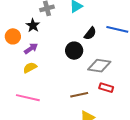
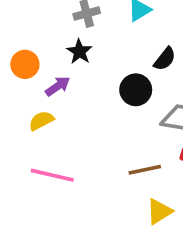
black star: (33, 25) -> (79, 52), moved
yellow semicircle: (30, 68) -> (41, 121), moved

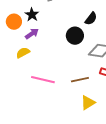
black star: (79, 52) -> (32, 15), moved
pink line: (52, 175) -> (43, 80), moved

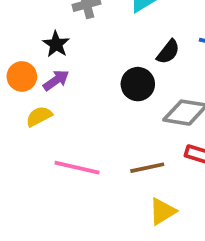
orange circle: (14, 22) -> (22, 76), moved

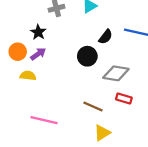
yellow semicircle: (39, 116) -> (28, 76), turned 35
pink line: (77, 168) -> (44, 120), moved
brown line: (147, 168) -> (93, 106), turned 36

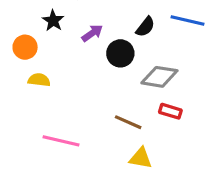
purple arrow: (38, 54) -> (92, 33), moved
yellow triangle: (102, 133) -> (141, 158), turned 42

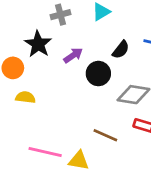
black star: (53, 21) -> (38, 44), size x1.4
yellow triangle: (141, 158) -> (79, 160), moved

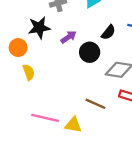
black star: (38, 44) -> (39, 28), turned 30
yellow semicircle: (25, 97) -> (29, 72), turned 63

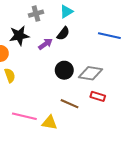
black semicircle: (108, 32) -> (63, 34), moved
black circle: (90, 52) -> (64, 70), moved

